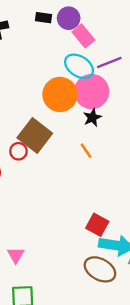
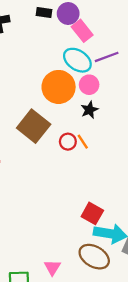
pink circle: (92, 92) -> (89, 85), size x0.6
red circle: (18, 151) -> (68, 142), moved
pink triangle: (16, 255) -> (52, 267), moved

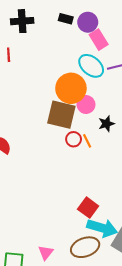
pink circle: (89, 85) -> (86, 105), moved
black star: (89, 110) -> (106, 124), moved
brown square: (34, 126) -> (61, 115), moved, turned -32
brown ellipse: (94, 257) -> (85, 247), turned -56

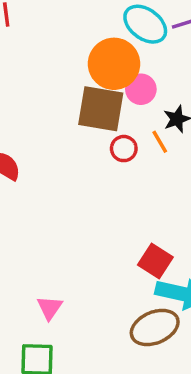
orange line: (87, 141) -> (160, 142), moved
pink triangle: (46, 253) -> (50, 308), moved

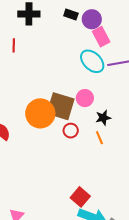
orange circle: (114, 64) -> (40, 113), moved
orange line: (160, 142) -> (99, 138), moved

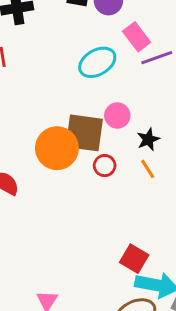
pink rectangle: (101, 37) -> (137, 37), moved
cyan ellipse: (92, 61) -> (97, 62), moved, turned -65

